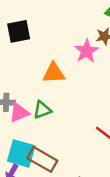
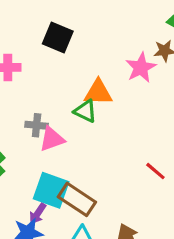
black square: (19, 31) -> (58, 37), turned 30
green triangle: (42, 110) -> (85, 111), moved, turned 42

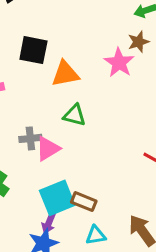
orange triangle: (98, 92) -> (65, 74), moved
cyan square: (51, 190) -> (57, 198), turned -30
brown rectangle: (77, 199) -> (84, 202), size x0.7

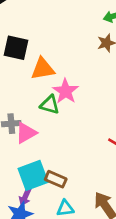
pink star: (119, 63) -> (66, 91), moved

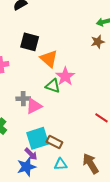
orange triangle: (43, 69) -> (49, 59), turned 48
purple arrow: (25, 197) -> (31, 154), turned -72

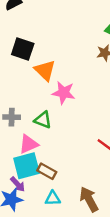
pink star: (65, 76) -> (64, 93), turned -30
green triangle: (53, 86) -> (43, 120), moved
pink triangle: (34, 106) -> (29, 144), moved

